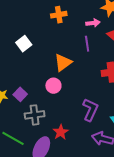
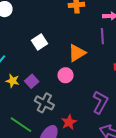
white square: (24, 44) -> (40, 42), moved
gray cross: (35, 115) -> (44, 103), turned 30

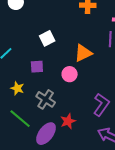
yellow star: (13, 81) -> (17, 88), moved
purple square: (32, 81) -> (37, 67), moved, turned 32

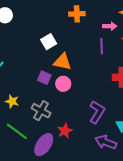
white square: (47, 38) -> (49, 42), moved
orange triangle: (83, 53) -> (62, 62), moved, turned 42
purple square: (37, 67) -> (44, 78), moved, turned 32

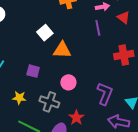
purple square: (44, 78) -> (33, 71), moved
pink circle: (63, 84) -> (68, 82), moved

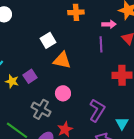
purple square: (33, 71) -> (30, 76), turned 32
yellow star: (19, 98) -> (12, 81), moved

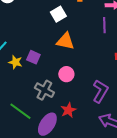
white square: (48, 40) -> (58, 14), moved
purple square: (30, 76) -> (33, 57), turned -32

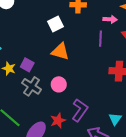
gray cross: (44, 90) -> (32, 86), moved
purple L-shape: (100, 91) -> (80, 110), moved

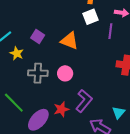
white square: (55, 24) -> (90, 17), moved
purple square: (27, 65) -> (38, 37), moved
gray cross: (32, 86) -> (38, 73), turned -36

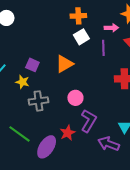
orange triangle: (69, 41) -> (64, 64), turned -42
yellow star: (17, 53) -> (22, 82), moved
pink circle: (65, 73) -> (75, 98), moved

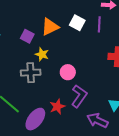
white square: (81, 37) -> (77, 23), moved, turned -35
orange triangle: (64, 64) -> (50, 27), moved
yellow star: (22, 82) -> (42, 54), moved

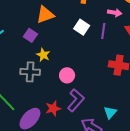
orange triangle: (50, 27) -> (45, 15), moved

